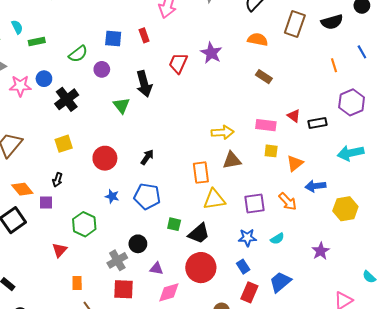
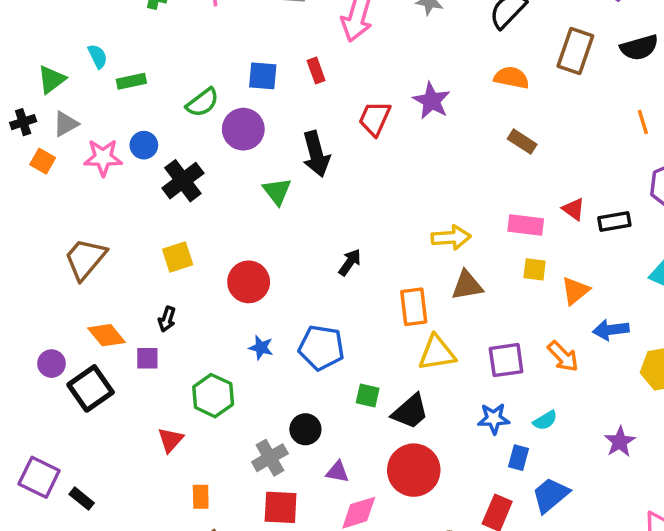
purple circle: (102, 69) -> (243, 129), size x1.5
black arrow: (147, 157) -> (350, 262), moved
blue rectangle: (243, 267) -> (519, 458), moved, turned 48

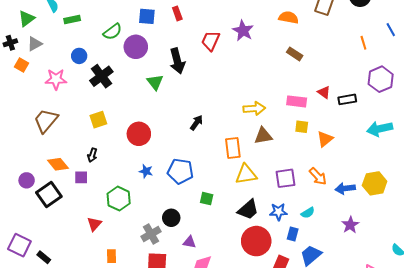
pink star: (103, 158) -> (56, 79), moved
blue arrow: (611, 330) -> (345, 188), moved
black trapezoid: (410, 412) -> (248, 210), moved
red circle: (414, 470) -> (256, 241), moved

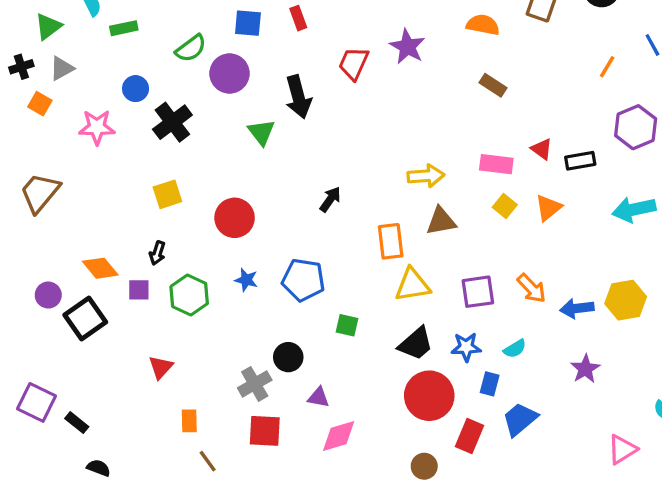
orange line: (363, 43) -> (607, 67), turned 48
brown trapezoid: (46, 121) -> (40, 193), moved
yellow square: (302, 127) -> (505, 206), turned 32
orange triangle: (325, 139) -> (548, 208), moved
green hexagon: (119, 199) -> (189, 295), moved

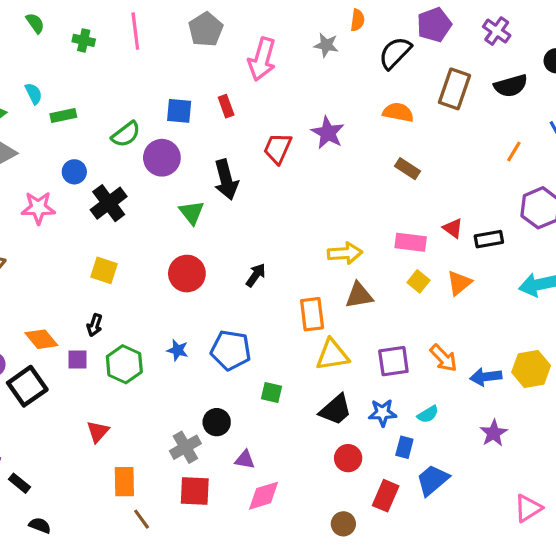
yellow square: (167, 194) -> (104, 270), turned 36
red circle: (235, 218) -> (187, 274), moved
red circle: (429, 396) -> (348, 458), size x0.6
orange rectangle: (189, 421) -> (124, 482), size x1.4

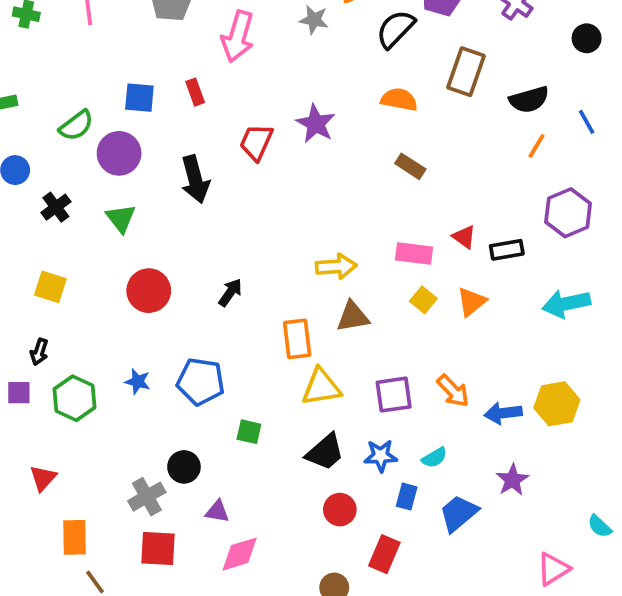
black semicircle: (511, 86) -> (529, 100), moved
black cross: (109, 203) -> (56, 207), size x0.7
green triangle: (192, 213) -> (121, 218), moved
blue trapezoid: (433, 480) -> (459, 513), moved

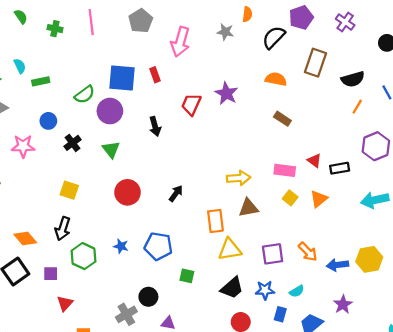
blue square: (139, 98) -> (122, 78), size x1.5
black arrow: (195, 179) -> (155, 126), size x0.7
black arrow: (39, 352) -> (63, 229), size x1.5
purple square: (19, 393) -> (51, 274), moved

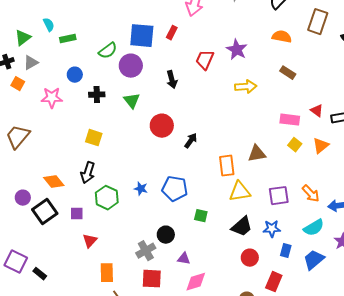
red rectangle: (155, 75) -> (172, 33), turned 48
black cross: (73, 143) -> (97, 95), turned 35
yellow arrow: (239, 178) -> (246, 87), moved
red circle: (127, 192) -> (162, 126), moved
cyan semicircle: (297, 291) -> (314, 228), moved, size x1.5

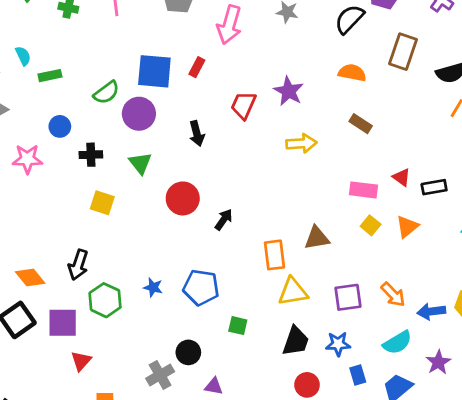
yellow square: (94, 138) -> (102, 203), moved
purple square: (77, 214) -> (63, 323), size x1.6
black trapezoid: (242, 227) -> (296, 341), turned -30
blue rectangle: (286, 251) -> (358, 375), turned -32

